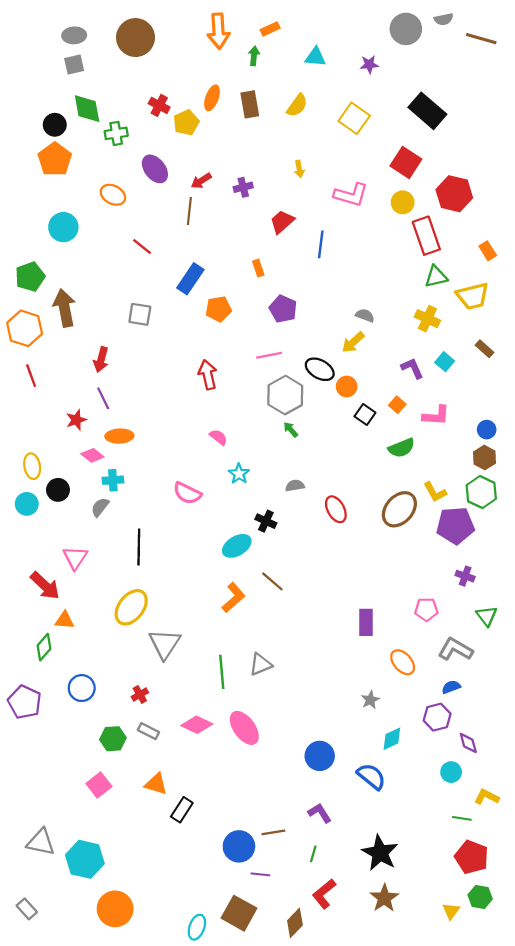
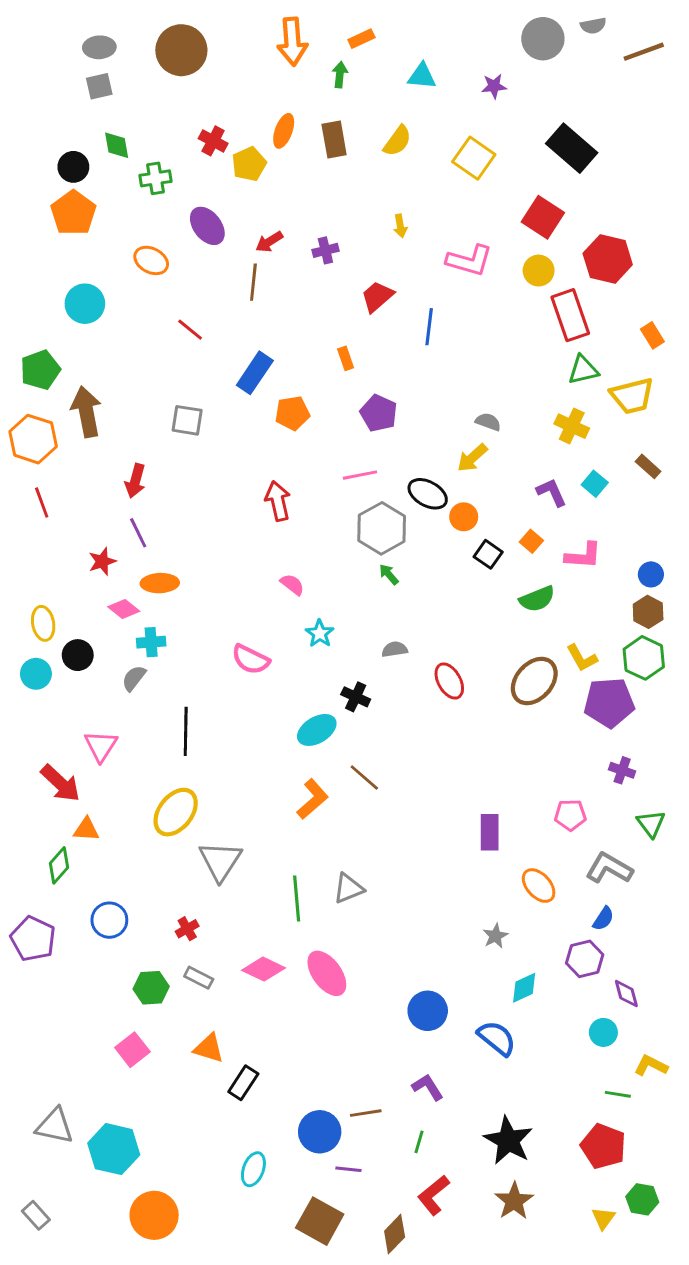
brown line: (481, 39) -> (644, 52), turned -36
green diamond: (87, 109) -> (117, 145), size x0.7
blue semicircle: (451, 687) -> (603, 919), turned 144
red pentagon: (472, 857) -> (603, 1146), moved
cyan ellipse: (197, 927) -> (253, 1169), moved

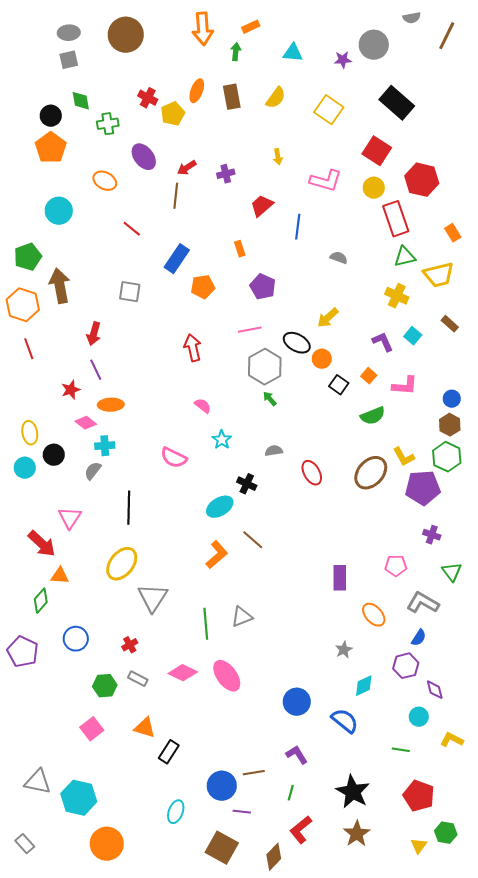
gray circle: (543, 39) -> (374, 45), moved
brown line: (644, 52) -> (447, 36), turned -44
gray semicircle: (488, 422) -> (339, 258), moved
green line: (618, 1094) -> (401, 750), moved

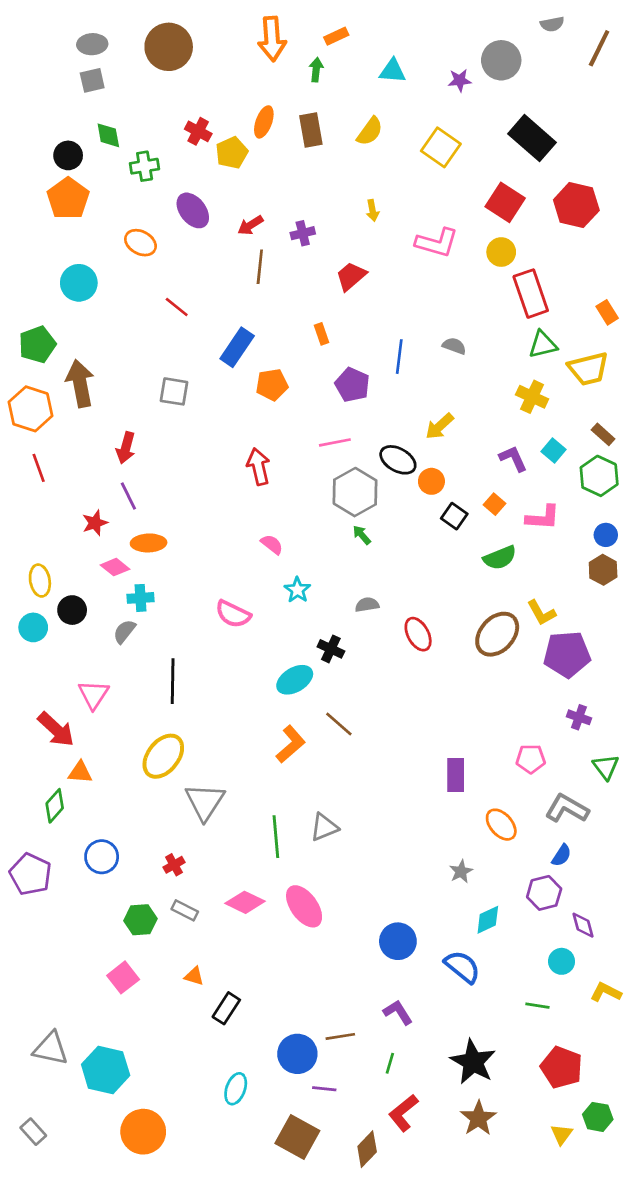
red hexagon: (422, 180) -> (576, 205), moved
brown line: (176, 196) -> (260, 267), moved
blue line: (298, 227) -> (399, 357), moved
green hexagon: (447, 457) -> (599, 476), moved
orange triangle: (145, 728) -> (194, 976), size x0.7

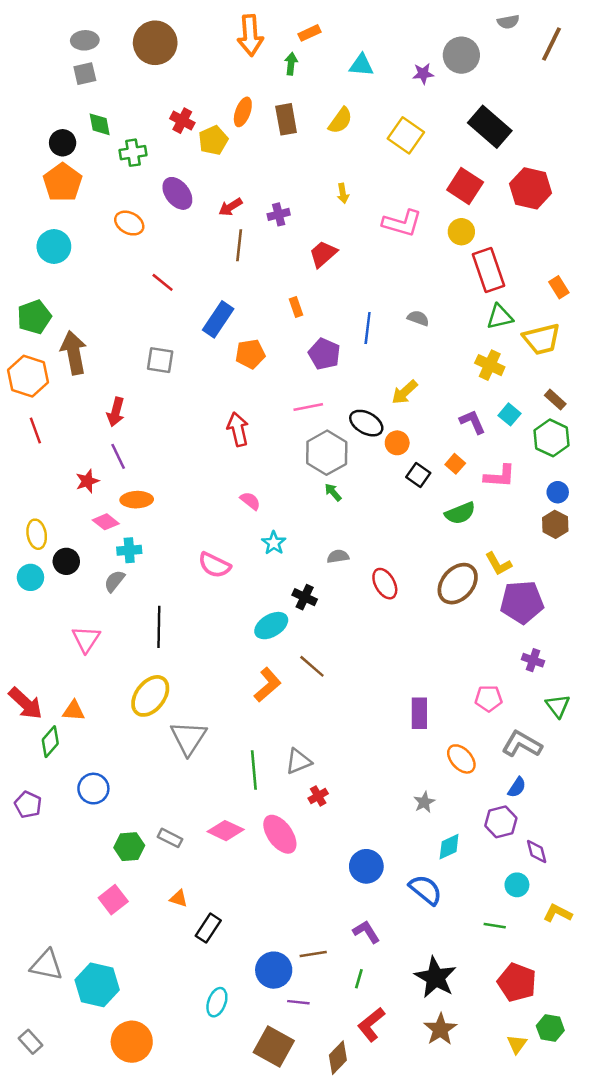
cyan circle: (79, 283) -> (54, 247), moved
red arrow: (56, 729) -> (26, 703), moved
red cross: (174, 865) -> (318, 796), moved
purple pentagon: (31, 874) -> (28, 805), size x0.7

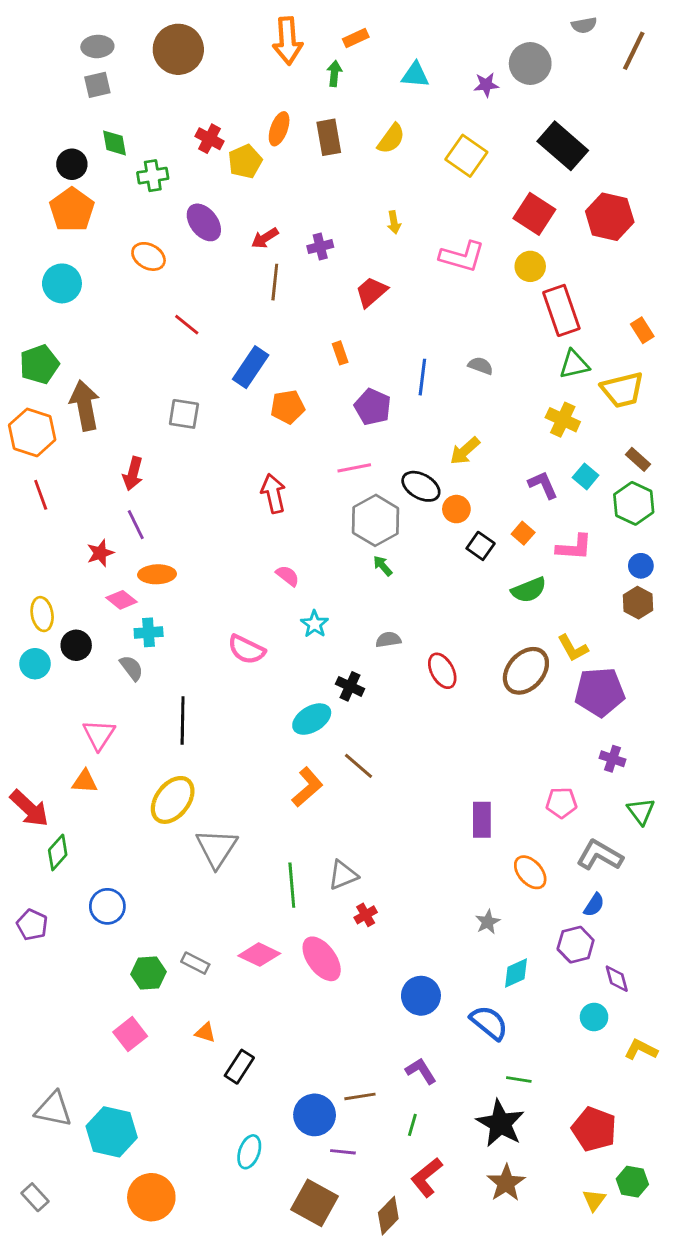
gray semicircle: (114, 581) -> (131, 668), turned 105
orange triangle: (74, 711) -> (85, 781), moved
green line: (495, 926) -> (519, 1079), moved

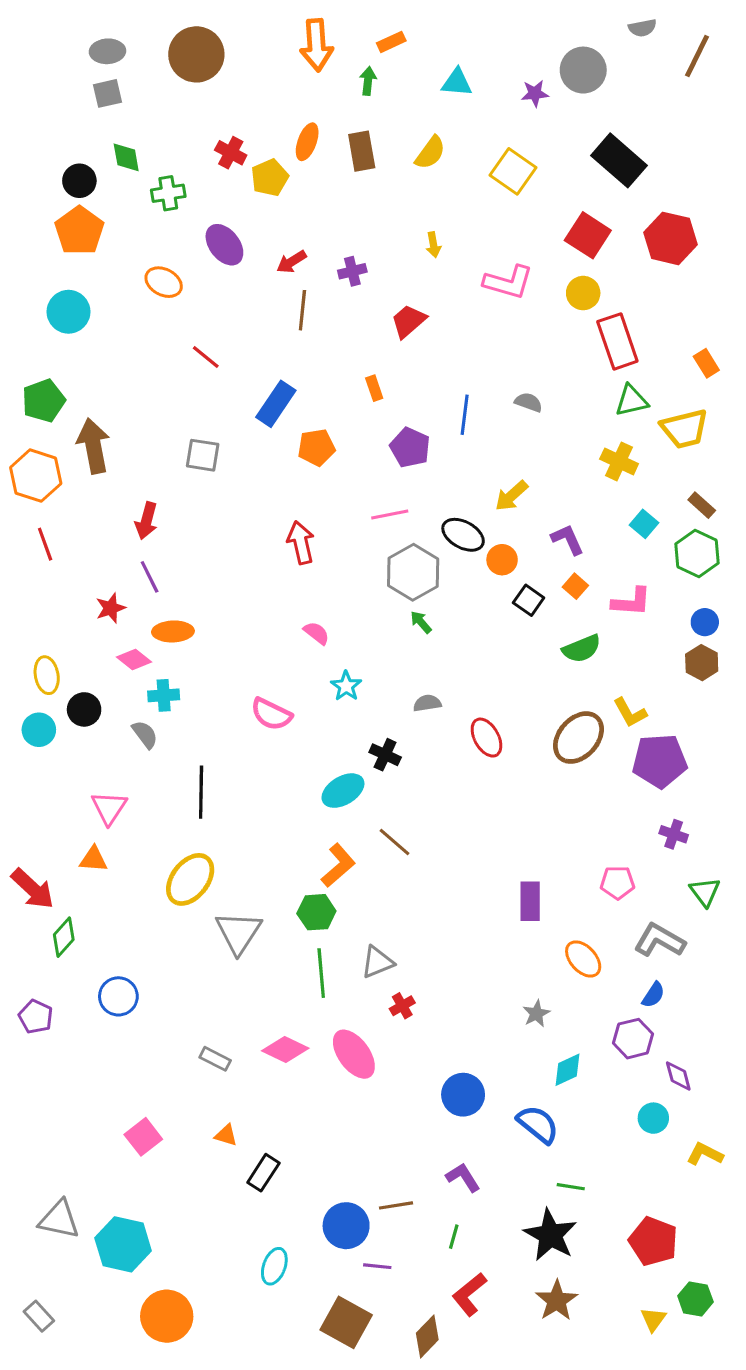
purple L-shape: (543, 485) -> (568, 539), moved
green hexagon: (149, 973) -> (316, 912), moved

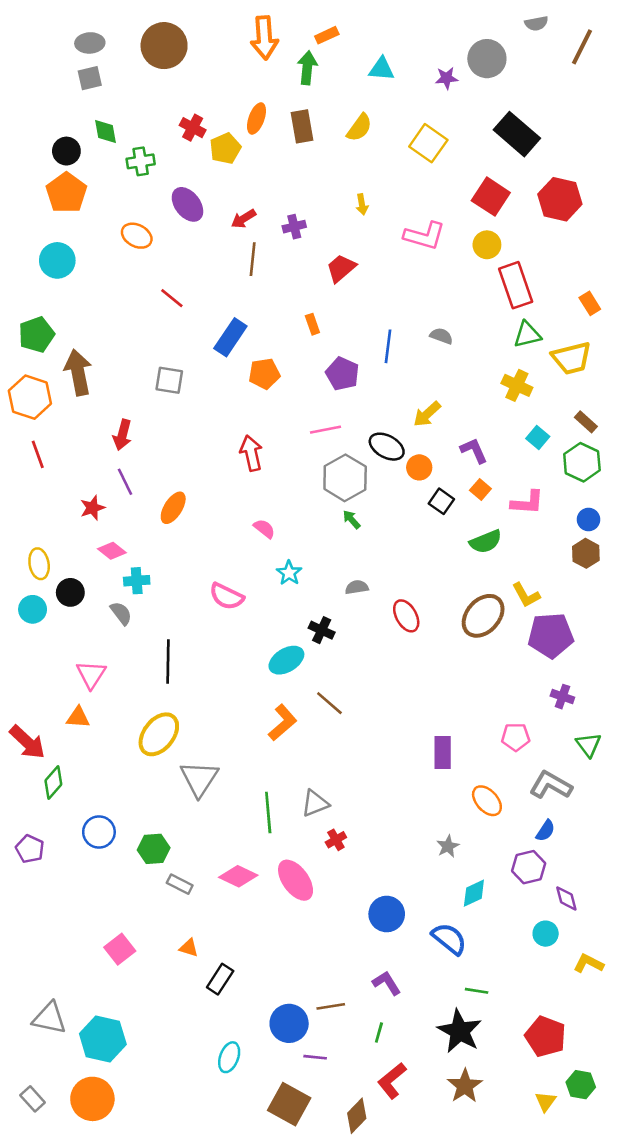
green arrow: (368, 81) -> (307, 68), size x1.4
orange ellipse: (173, 631) -> (173, 508), moved, turned -56
green hexagon: (316, 912) -> (154, 849), moved
orange circle: (167, 1316) -> (92, 1099), moved

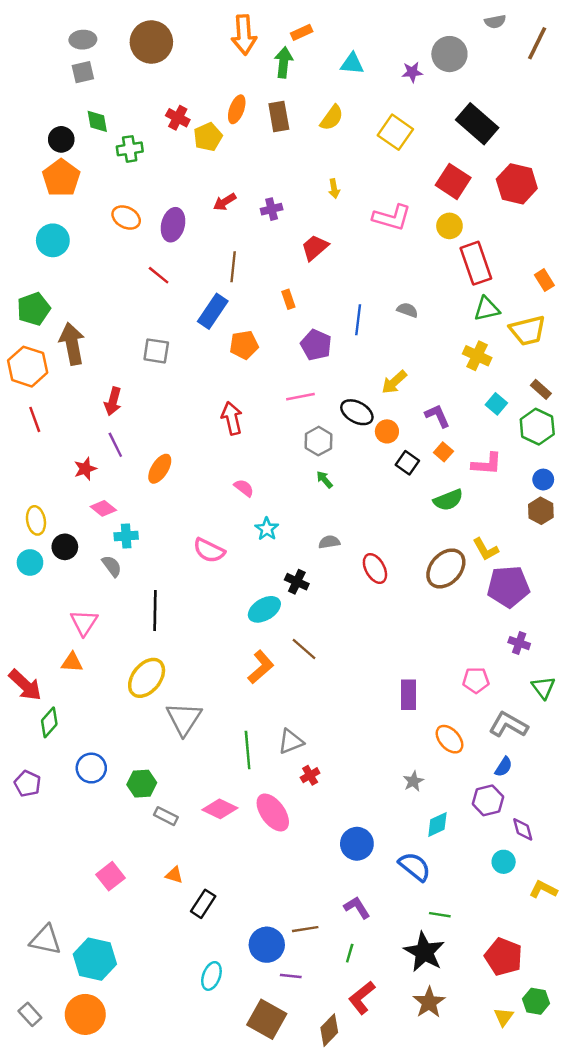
purple ellipse: (187, 204) -> (173, 225), moved, turned 52
brown line: (253, 259) -> (233, 267), moved
gray hexagon: (345, 478) -> (318, 441), size x0.7

